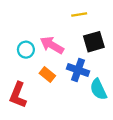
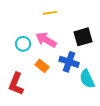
yellow line: (79, 14) -> (50, 13), moved

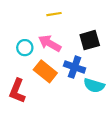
orange rectangle: (42, 66) -> (45, 71), size x1.5
cyan semicircle: (87, 79) -> (94, 85), turned -48

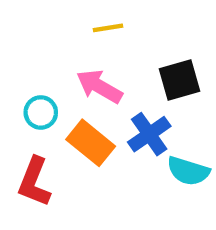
cyan circle: (25, 48) -> (41, 112), moved
blue cross: (75, 67) -> (149, 134), turned 36

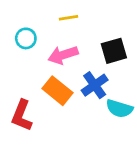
pink arrow: (99, 86) -> (63, 55), turned -48
cyan circle: (41, 112) -> (26, 38), moved

